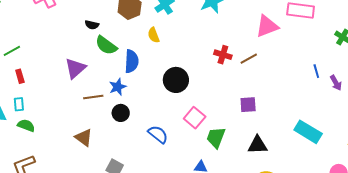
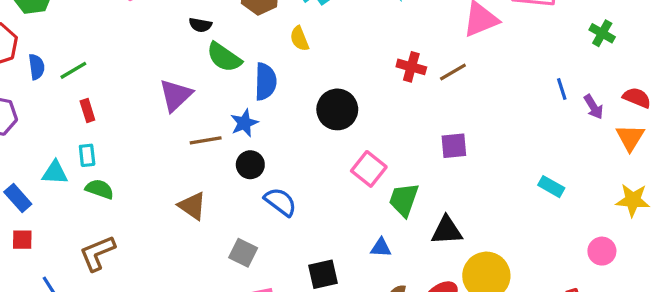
cyan rectangle: (308, 132) -> (551, 187), size x0.6
blue semicircle: (158, 134) -> (280, 202), moved
black triangle: (258, 145) -> (447, 231), moved

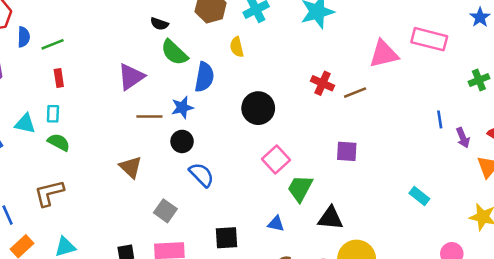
green cross: (602, 33) -> (479, 80), turned 30

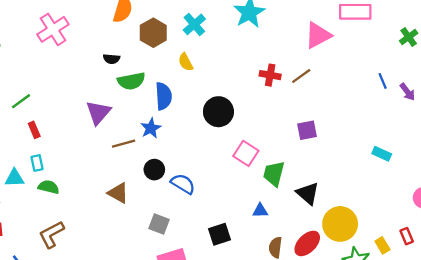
green semicircle: (174, 52) -> (131, 81), turned -40
black circle: (182, 141) -> (154, 170), moved
black triangle: (331, 218) -> (308, 193), turned 50

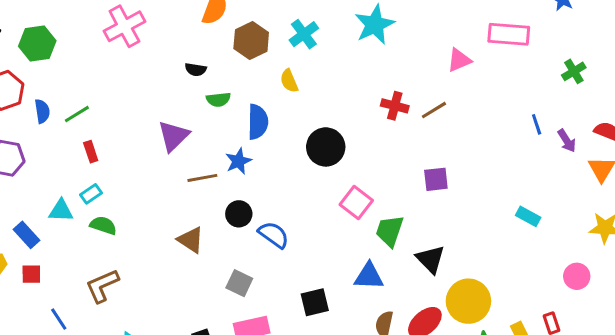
pink triangle: (318, 35) -> (459, 60), size x0.7
green semicircle: (131, 81) -> (218, 99), size x0.7
cyan rectangle: (37, 163) -> (91, 194), turned 63
blue triangle: (260, 211) -> (369, 276), size x1.5

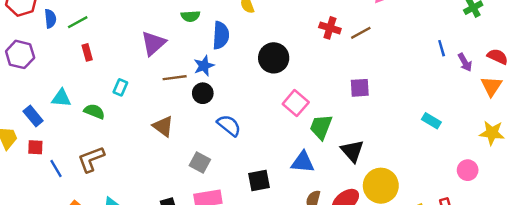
cyan rectangle: (91, 194) -> (120, 87), moved, turned -35
black circle: (239, 214) -> (203, 93), moved
blue line: (59, 319) -> (56, 168), moved

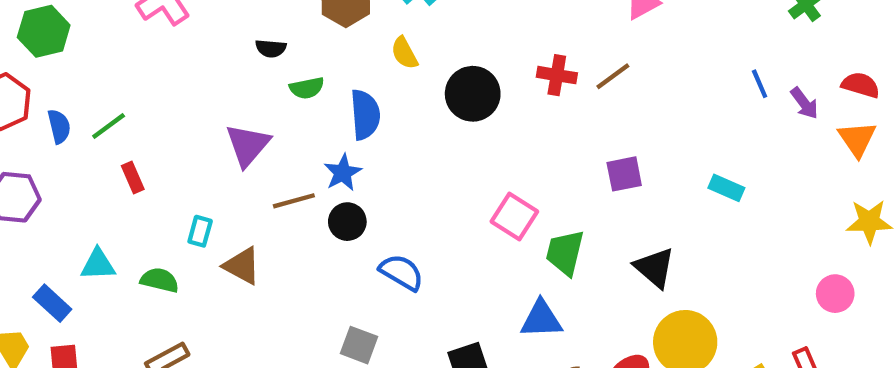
black circle: (274, 58) -> (473, 94), moved
cyan rectangle: (431, 121) -> (726, 188), moved
brown triangle: (163, 126) -> (242, 266), moved
black triangle: (352, 151) -> (655, 268), moved

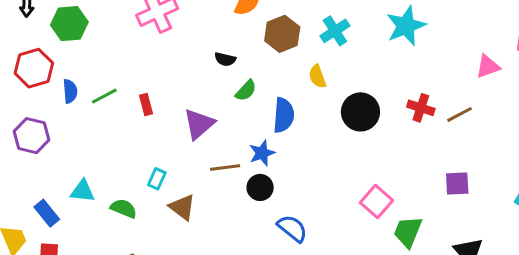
green semicircle: (307, 88) -> (246, 91), turned -45
red rectangle: (133, 177) -> (146, 104), moved

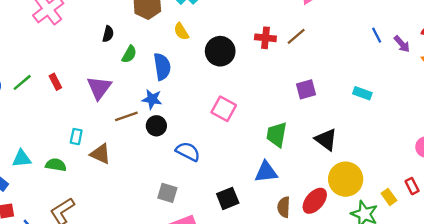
black semicircle: (225, 59) -> (108, 34), turned -77
blue star: (262, 153) -> (152, 99), turned -30
pink square: (376, 202) -> (224, 109), moved

